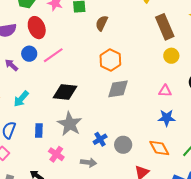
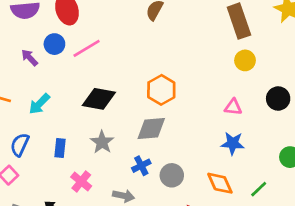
orange hexagon: (110, 60) -> (161, 90), moved
gray diamond: (118, 89) -> (151, 128), moved
gray star: (70, 124) -> (102, 142), size x0.7

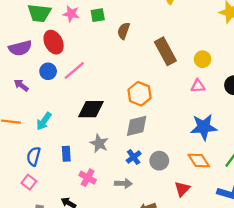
brown rectangle: (239, 21) -> (165, 51), moved
purple arrow: (30, 58) -> (21, 85), moved
pink triangle: (233, 107) -> (198, 86), moved
blue star: (233, 143) -> (204, 127), size x1.4

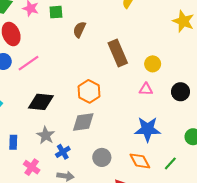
blue cross: (134, 157) -> (63, 152), moved

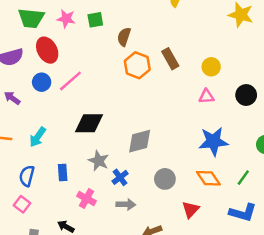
brown rectangle: (118, 53) -> (170, 59), size x0.7
orange hexagon: (89, 91) -> (137, 65), moved

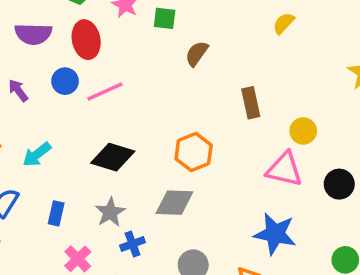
orange hexagon: (137, 65) -> (194, 152), moved
pink triangle: (206, 96) -> (284, 169), size x1.6

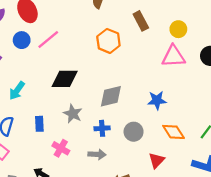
orange hexagon: (194, 152) -> (108, 41), moved
blue star: (275, 234) -> (157, 100), moved, size x0.7
blue cross: (132, 244) -> (102, 128), moved, turned 32

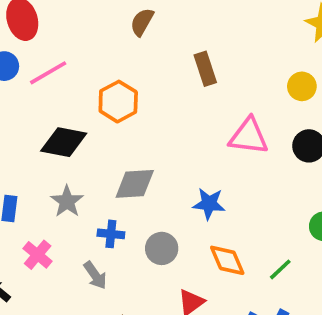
yellow circle: (178, 29) -> (302, 86), moved
orange hexagon: (108, 41) -> (118, 102), moved
gray arrow: (97, 154) -> (95, 275), turned 42

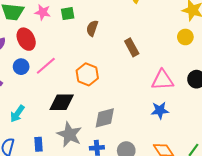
yellow circle: (302, 86) -> (185, 37), moved
gray star: (67, 201) -> (69, 134), size x1.4
blue star: (209, 204) -> (160, 110), moved

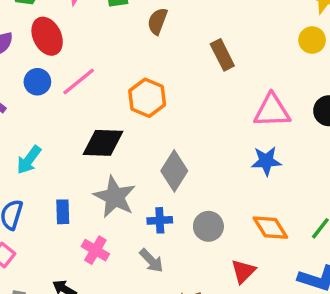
gray diamond: (105, 118) -> (174, 171), turned -45

